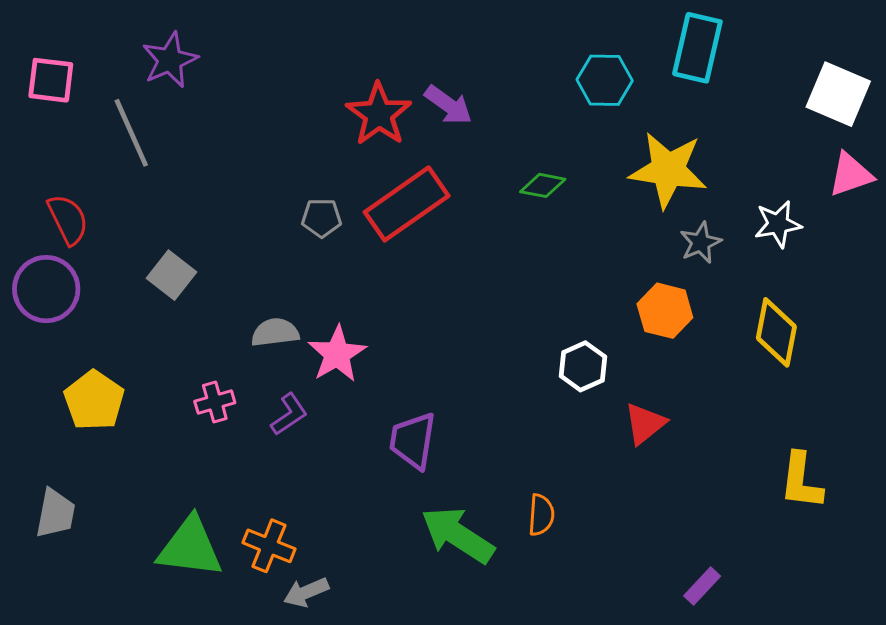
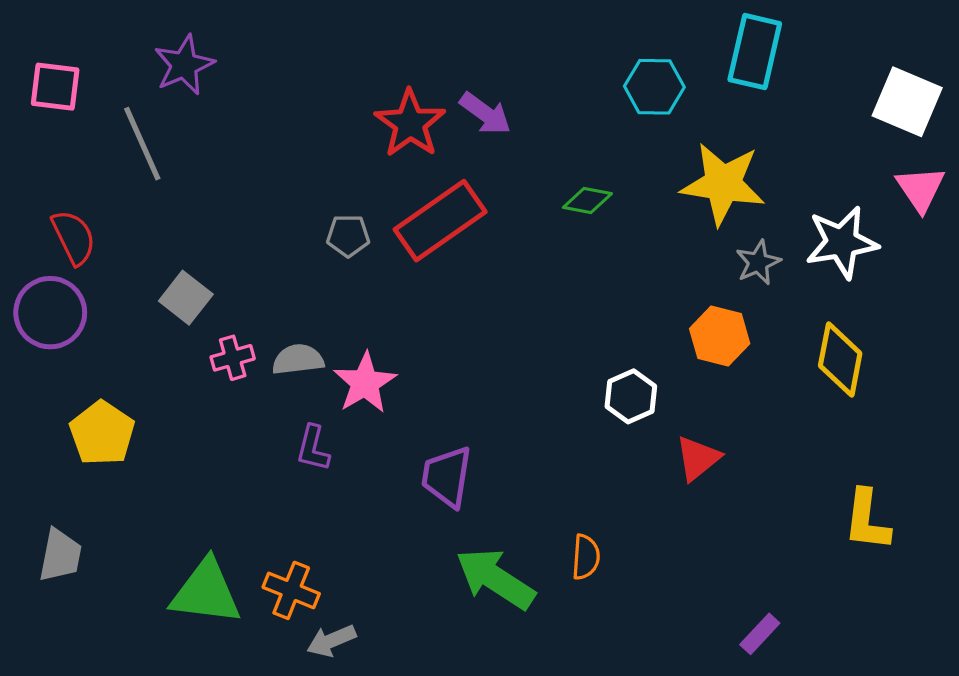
pink triangle: (851, 175) -> (920, 189), turned -45
white star: (778, 224) -> (842, 242), size x1.4
pink cross: (215, 402) -> (233, 358), moved
purple L-shape: (289, 414) -> (313, 448), turned 138

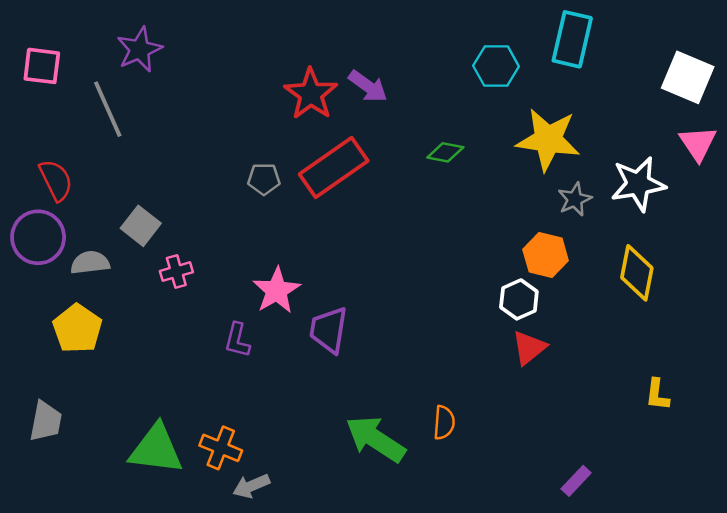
gray semicircle: (298, 359) -> (90, 263), moved
white hexagon: (631, 396) -> (519, 299), moved
purple trapezoid: (447, 477) -> (329, 330), moved
yellow L-shape: (867, 520) -> (657, 395), size x0.7

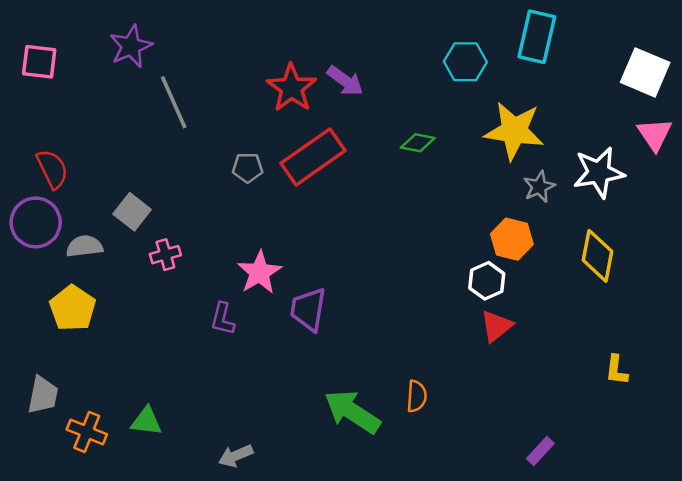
gray line: (108, 109) -> (174, 102), moved
orange cross: (221, 448) -> (87, 432), moved
green triangle: (156, 449) -> (146, 421), size x0.6

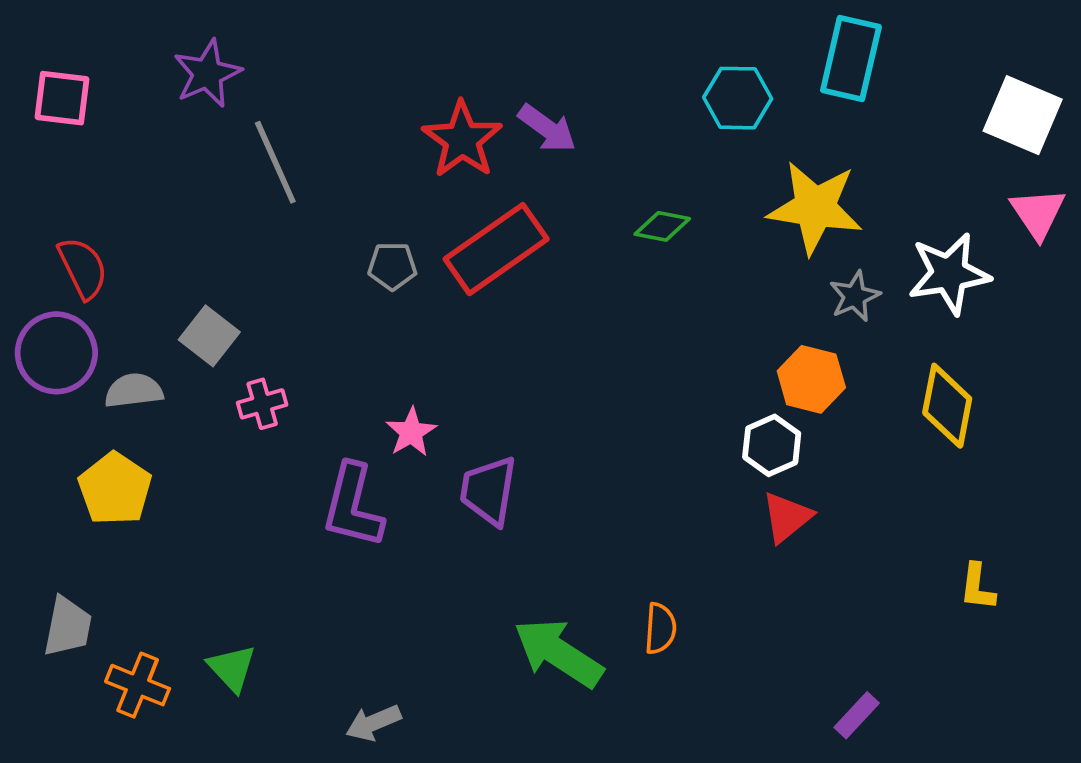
pink star: (259, 272) -> (411, 432), size x0.7
purple L-shape: (223, 319) -> (353, 506), size x1.6
green triangle: (146, 421) -> (232, 668), turned 40

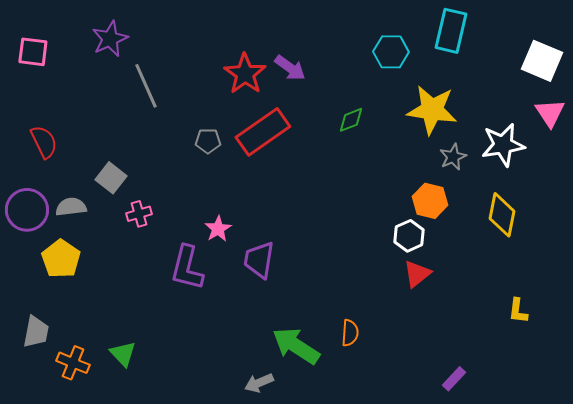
green diamond: (662, 226) -> (351, 120), turned -32
purple circle: (56, 353) -> (27, 210), moved
gray arrow: (373, 723) -> (259, 383), moved

